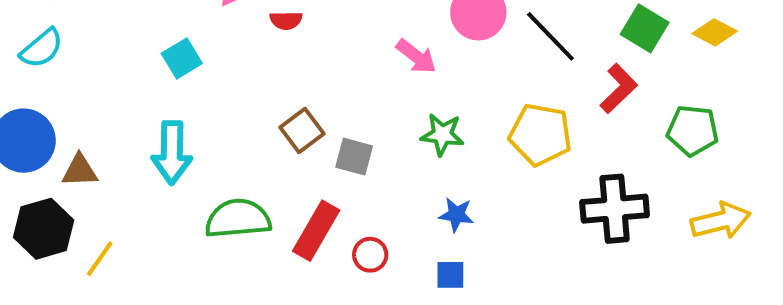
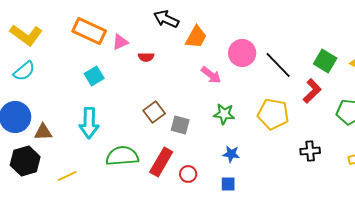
black cross: (615, 209) -> (310, 151), size x0.6
yellow line: (100, 259) -> (67, 176), moved, turned 30

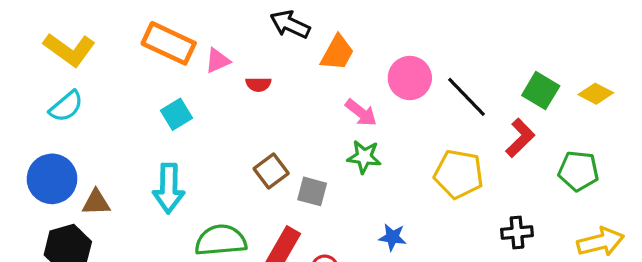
green star: (224, 114) -> (364, 157), moved

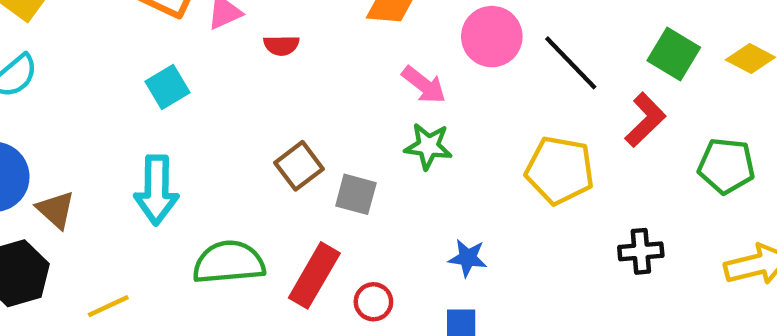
brown triangle: (96, 202) -> (56, 210), turned 44

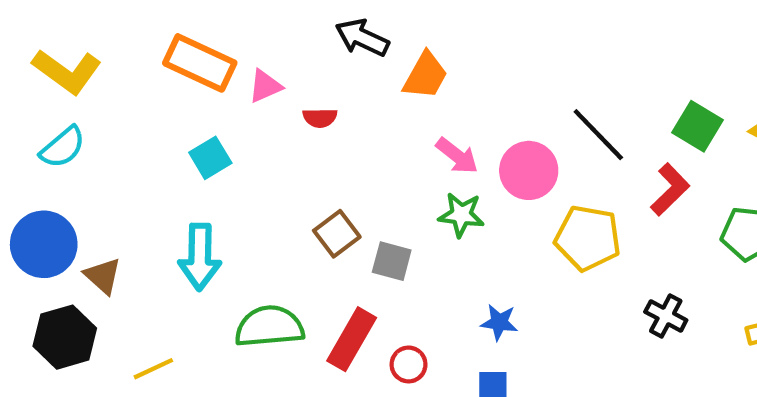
pink circle: (492, 37) -> (529, 170), moved
black cross: (641, 251) -> (666, 316), turned 33

